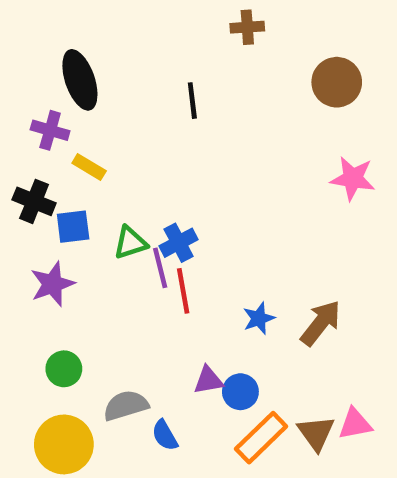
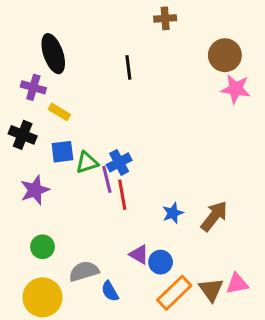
pink star: (353, 178) -> (236, 89), moved
blue square: (73, 227) -> (62, 152), moved
purple triangle: (208, 380) -> (139, 254), turned 40

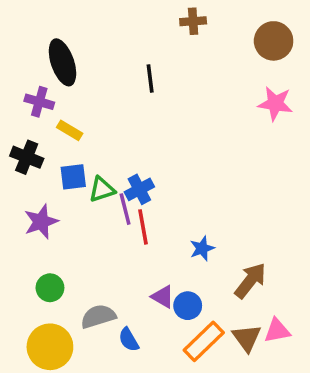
brown circle: (225, 55) -> (274, 41), moved
brown arrow: (214, 216) -> (250, 281), moved

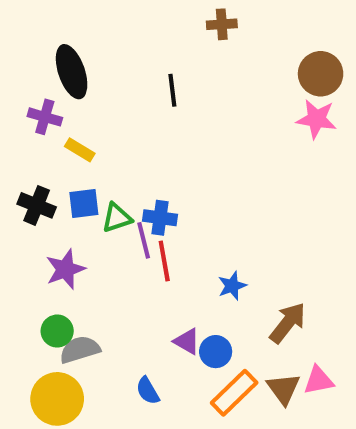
brown circle: (274, 41) -> (321, 74), moved
black cross: (27, 157) -> (37, 205), moved
blue cross: (139, 189) -> (160, 218), turned 36
purple star: (41, 222) -> (65, 269), moved
gray semicircle: (98, 316) -> (80, 350), moved

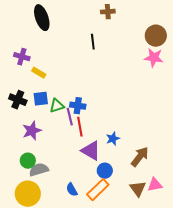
black ellipse: (72, 72) -> (42, 18), moved
black line: (172, 90) -> (93, 42), moved
purple triangle: (187, 341) -> (91, 151), moved, size x1.5
orange rectangle: (234, 393) -> (98, 190), moved

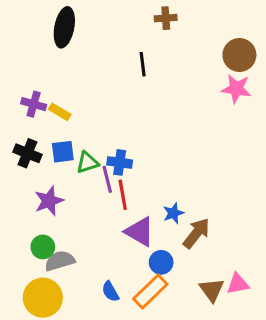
black ellipse: (42, 18) -> (64, 27), turned 30
purple cross: (22, 57) -> (34, 104), moved
brown arrow: (140, 157) -> (196, 233), moved

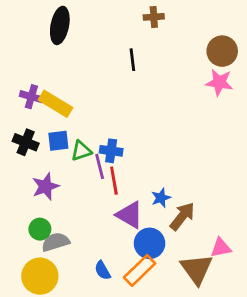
yellow rectangle: (60, 112) -> (56, 104), size x1.6
blue circle: (161, 262) -> (150, 243), size x1.4
pink triangle: (238, 284) -> (221, 248), moved
brown triangle: (212, 290) -> (197, 269), size x1.4

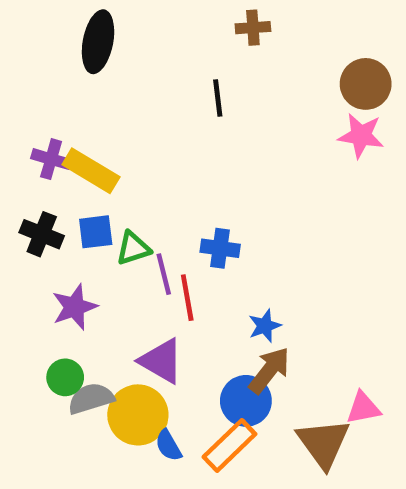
blue cross: (111, 151) -> (220, 248), moved
purple triangle: (130, 215) -> (161, 361), moved
brown arrow: (182, 216) -> (269, 370), moved
yellow circle: (40, 276) -> (138, 415), moved

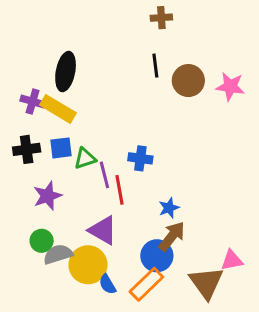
black ellipse: (98, 42) -> (66, 72), moved
brown circle: (366, 84) -> (188, 81), moved
black line: (218, 98) -> (155, 66), moved
black cross: (42, 234) -> (27, 149), turned -30

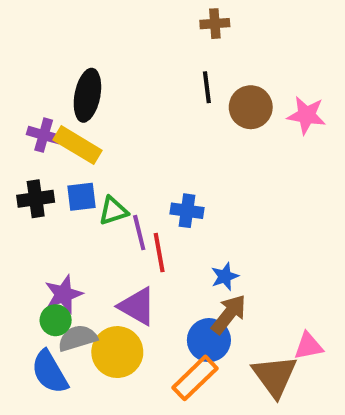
purple star: (48, 196) -> (64, 294), moved
blue semicircle: (107, 284) -> (50, 372), moved, size x1.6

